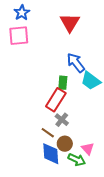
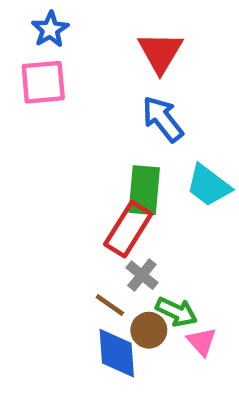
blue arrow: (76, 63) -> (163, 119), moved
green rectangle: (63, 83) -> (144, 190), size x1.5
green arrow: (77, 160) -> (176, 312), moved

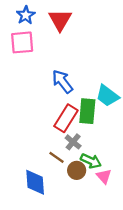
red triangle: (160, 52) -> (60, 20), moved
blue arrow: (163, 119) -> (62, 82), moved
green rectangle: (144, 190) -> (87, 111), moved
blue diamond: (117, 353) -> (35, 182), moved

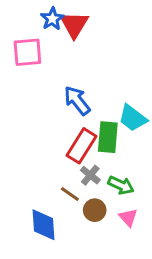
blue star: (26, 15) -> (52, 19), moved
green arrow: (91, 161) -> (121, 185), moved

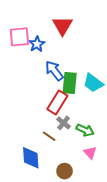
blue star: (52, 19) -> (37, 44), moved
red triangle: (74, 25) -> (62, 26), moved
green rectangle: (108, 137) -> (70, 83), moved
brown circle: (95, 210) -> (65, 171), moved

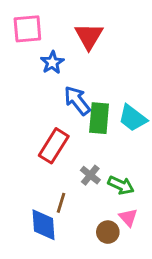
pink square: (19, 37) -> (27, 29), moved
red rectangle: (57, 102) -> (54, 146), moved
brown line: (49, 136) -> (61, 203), moved, turned 72
brown circle: (65, 171) -> (108, 232), moved

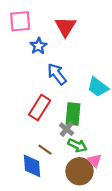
green rectangle: (99, 118) -> (73, 114), moved
green arrow: (121, 185) -> (77, 145), moved
brown line: (61, 203) -> (45, 150), turned -72
brown circle: (108, 232) -> (80, 171), size x1.6

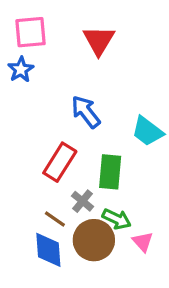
blue star: (38, 46) -> (21, 70), moved
gray cross: (67, 129) -> (83, 201), moved
brown line: (45, 150) -> (55, 219), moved
brown circle: (80, 171) -> (94, 240), moved

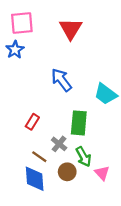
red rectangle: (60, 162) -> (32, 122), moved, size x0.6
green arrow: (117, 219) -> (83, 157), turned 36
brown circle: (94, 240) -> (67, 172), size x0.6

